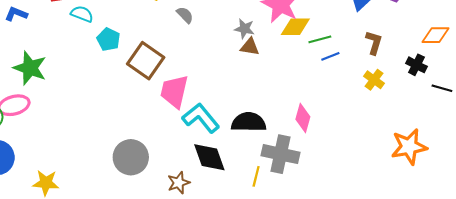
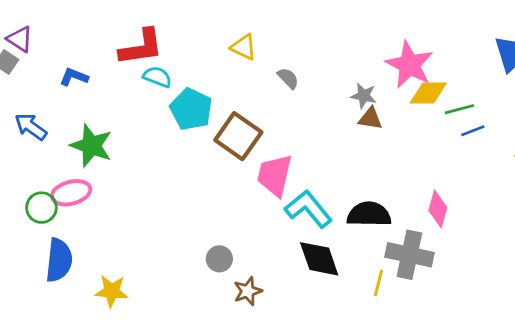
cyan pentagon: (108, 39) -> (191, 109), size x1.4
gray circle: (131, 157) -> (219, 259), size x0.6
brown star: (179, 183) -> (248, 291), moved

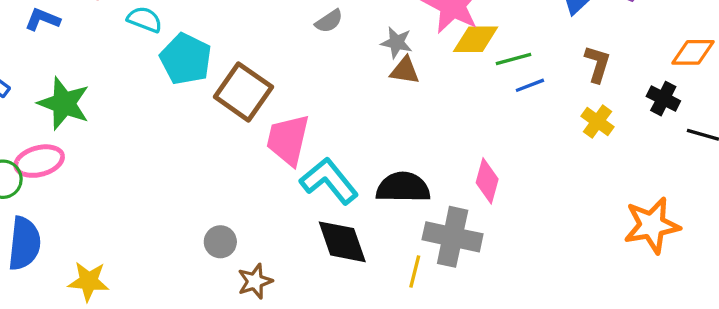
gray semicircle: (288, 78) -> (329, 21), moved, turned 100

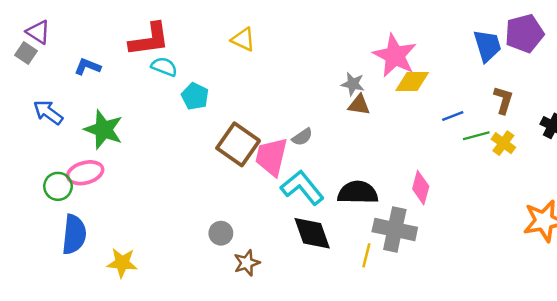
gray semicircle: (329, 21) -> (302, 137), moved
cyan pentagon: (186, 59) -> (195, 96), size x0.7
green line: (513, 59) -> (476, 136), moved
brown square: (243, 92) -> (238, 144), moved

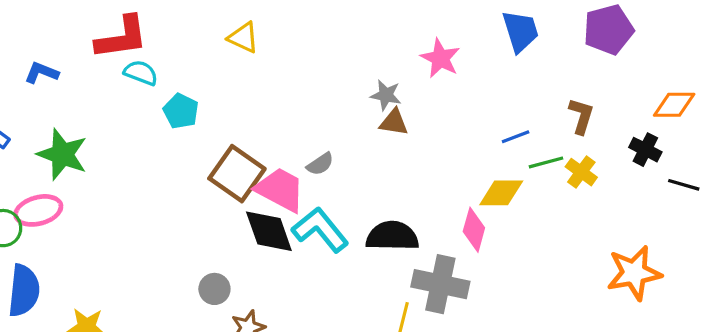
blue trapezoid: (487, 46) -> (520, 31), moved
pink star: (395, 56) -> (440, 58), size x0.7
yellow diamond: (412, 81) -> (501, 193), moved
pink trapezoid: (271, 157) -> (280, 190), turned 105
black diamond: (312, 233) -> (269, 231), moved

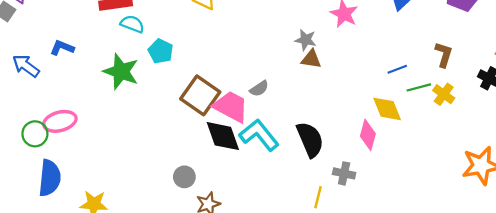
blue L-shape: (42, 73) -> (62, 48), moved
green star: (62, 154) -> (121, 72), moved
yellow diamond: (501, 193) -> (387, 109), turned 68
black semicircle: (392, 236) -> (310, 139), turned 66
gray cross: (440, 284) -> (344, 173), size x0.6

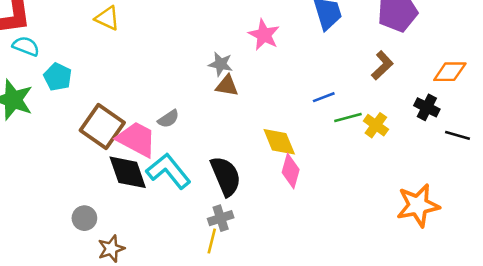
brown L-shape: (444, 55) -> (382, 65), moved, turned 30
yellow diamond: (387, 109) -> (279, 142), moved
gray cross: (344, 173) -> (221, 218), moved, turned -30
yellow line: (318, 197) -> (212, 241), moved

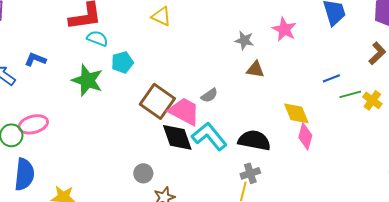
gray star: (221, 64) -> (244, 40), moved
cyan pentagon: (58, 77) -> (122, 62), turned 30
black semicircle: (226, 176) -> (254, 140), turned -56

